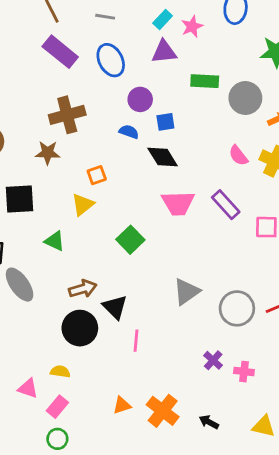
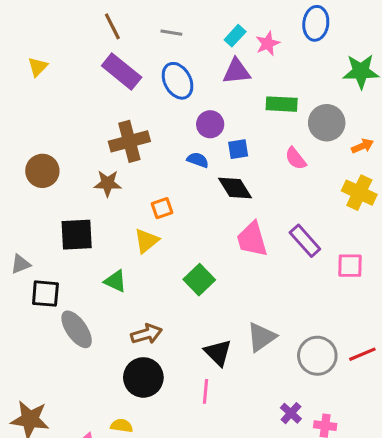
pink semicircle: (238, 156) -> (296, 158), moved
pink trapezoid: (178, 203) -> (252, 239), turned 76
black triangle: (115, 307) -> (218, 353), moved

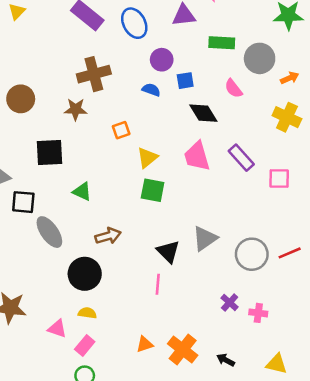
black diamond: (235, 188) -> (203, 113), moved
yellow triangle: (146, 241) -> (147, 158), moved
green square: (199, 280) -> (153, 190), turned -35
black circle: (143, 377) -> (85, 274), moved

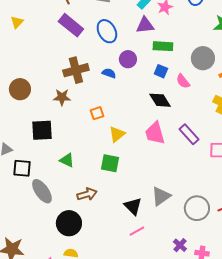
green rectangle: (222, 43) -> (163, 46), moved
blue square: (185, 81) -> (161, 71), moved, turned 32
blue semicircle: (151, 90) -> (109, 73), moved
green square: (153, 190) -> (110, 163), moved
pink line: (158, 284) -> (137, 231), moved, turned 56

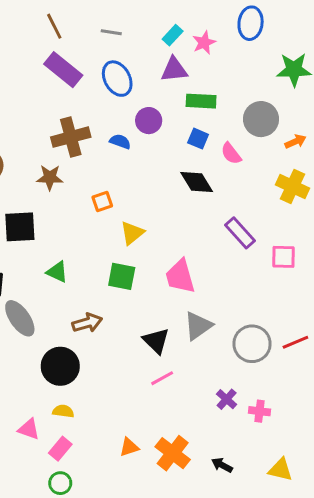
pink trapezoid: (155, 133) -> (180, 276), moved

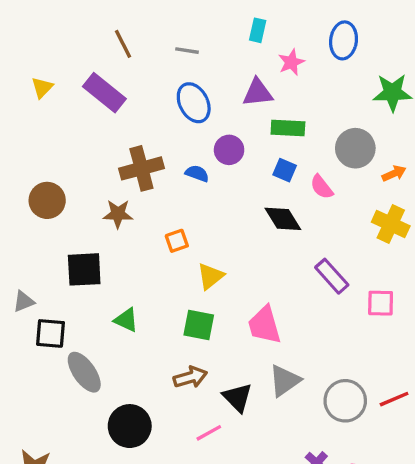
cyan rectangle: (173, 35) -> (258, 30), moved, turned -30
purple rectangle: (63, 70) -> (104, 93), moved
brown arrow: (87, 323) -> (190, 377), moved
pink line: (162, 378) -> (209, 433), moved

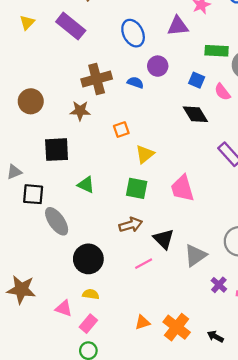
green rectangle: (288, 128) -> (217, 51), moved
gray triangle: (285, 381) -> (195, 255), moved

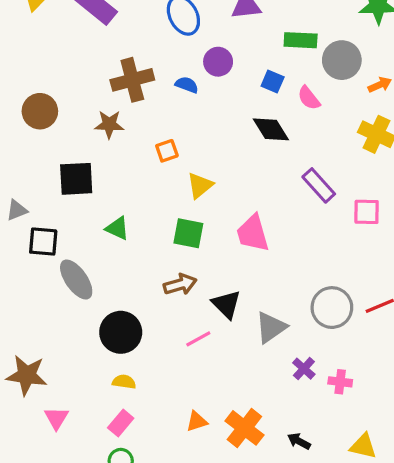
pink triangle: (64, 308) -> (56, 418), moved, turned 42

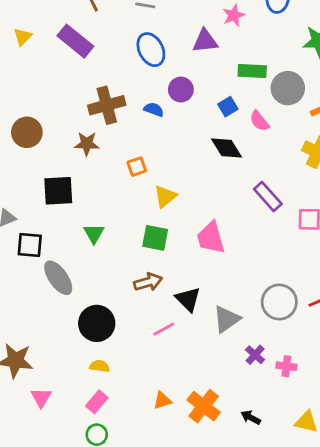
blue square: (273, 81) -> (228, 107), turned 36
green triangle: (117, 228) -> (94, 234), turned 35

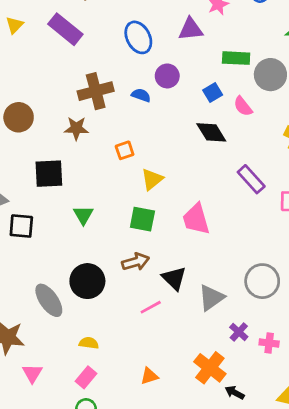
gray ellipse: (58, 278) -> (49, 300), moved
black circle: (97, 323) -> (87, 281), moved
orange cross: (204, 406) -> (210, 368), moved

